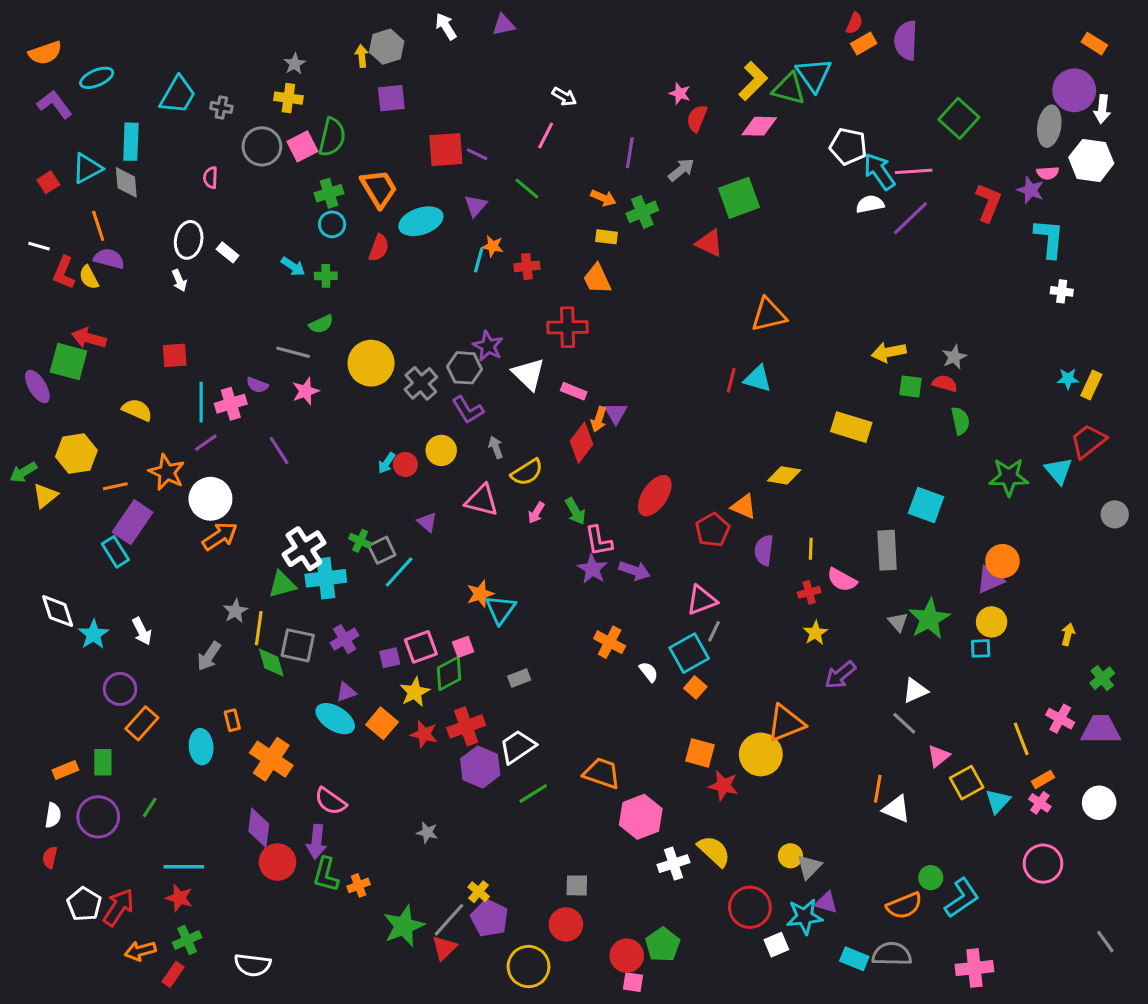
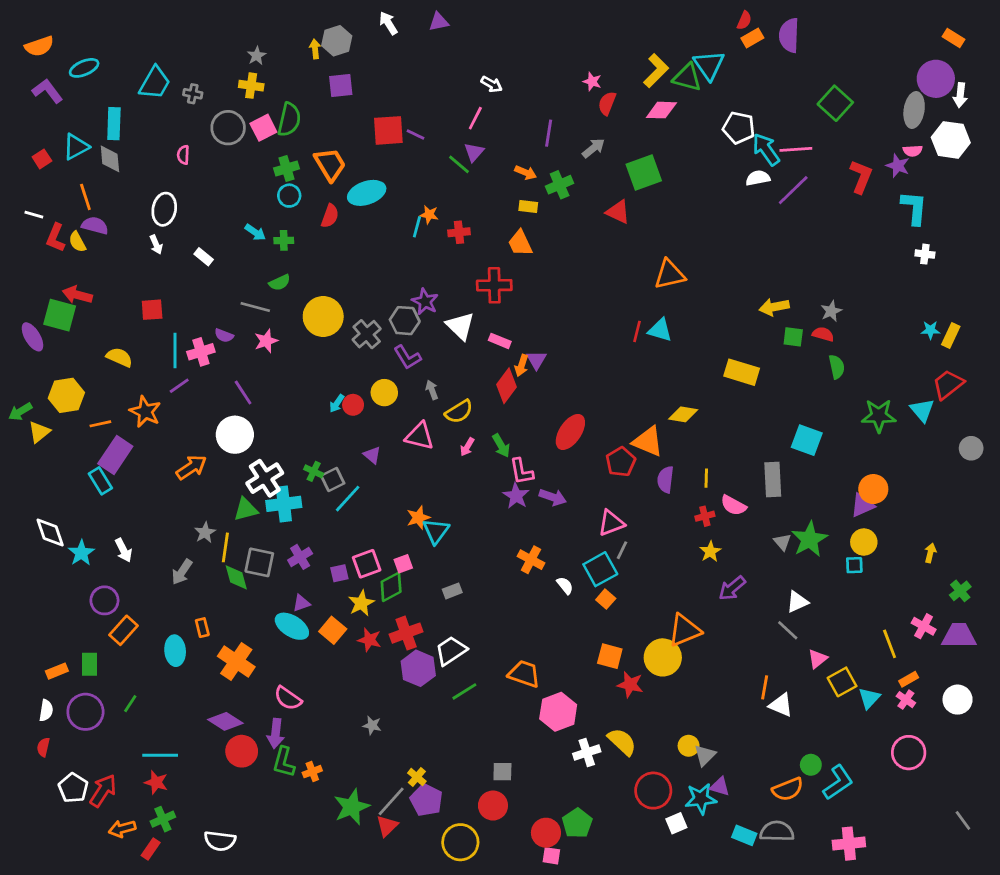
purple triangle: (475, 206) -> (474, 152), moved
white rectangle: (228, 252) -> (204, 257), moved
white circle: (210, 499) -> (235, 435), moved
orange triangle: (744, 507) -> (648, 441), size x1.4
purple diamond: (259, 828) -> (225, 721), turned -64

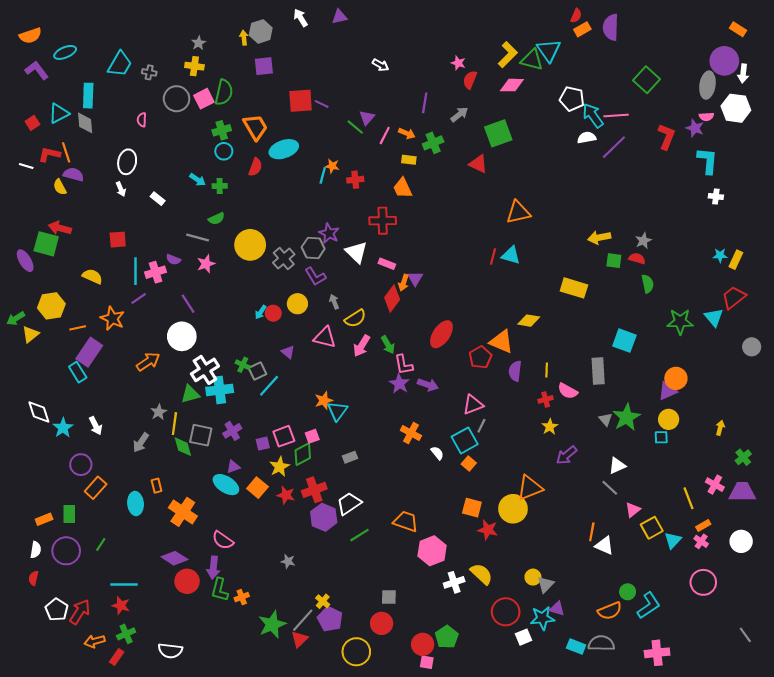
pink line: (475, 118) -> (385, 136), moved
red L-shape: (56, 238) -> (49, 154), moved, turned 80
pink arrow: (467, 447) -> (362, 346), size x1.5

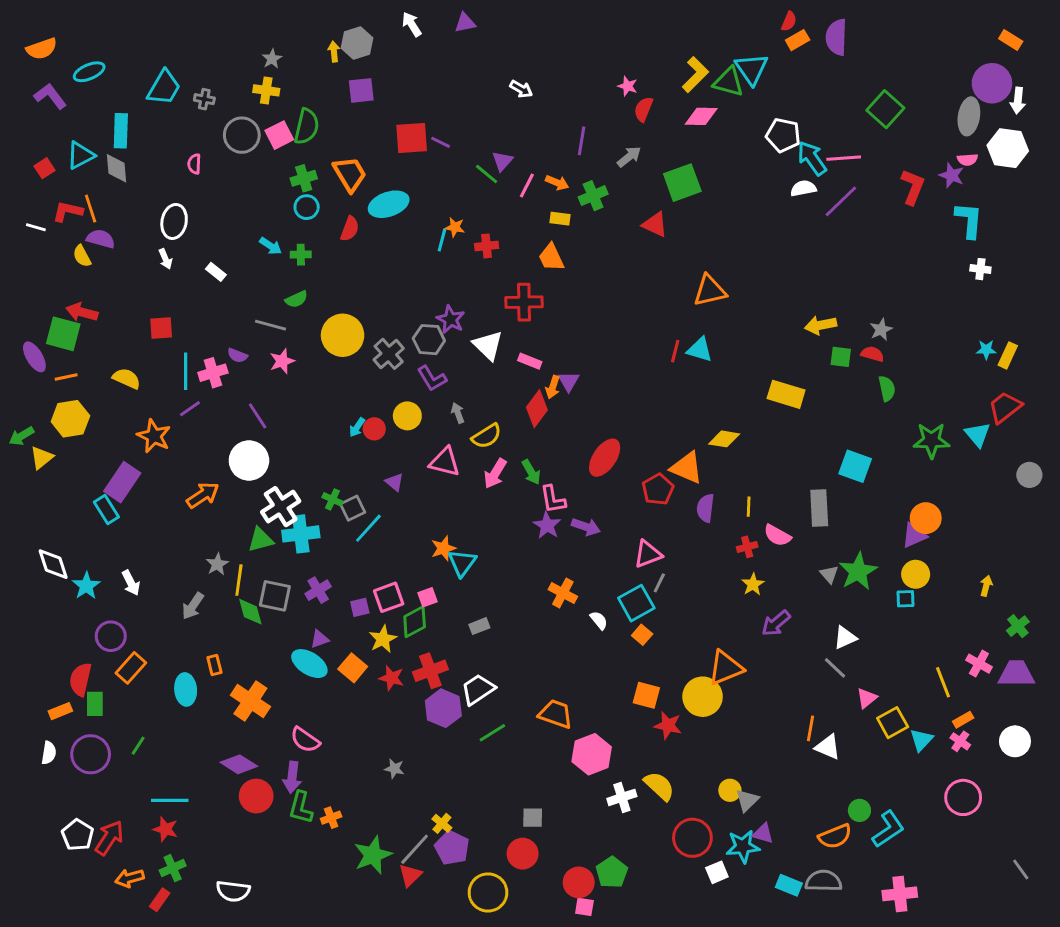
orange line: (78, 328) -> (66, 377), moved
red semicircle: (34, 578) -> (80, 679), moved, size x1.6

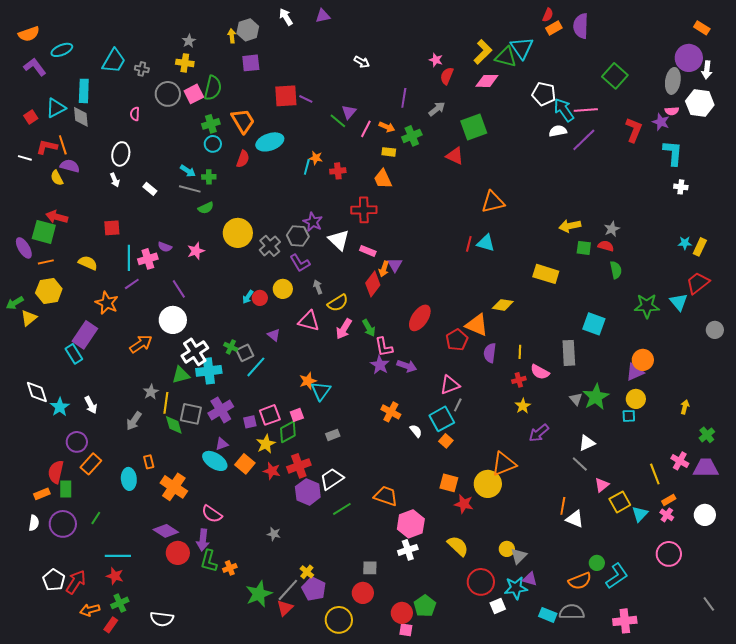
gray line: (271, 325) -> (190, 189), moved
purple cross: (318, 590) -> (221, 410), size x1.4
white cross: (622, 797) -> (408, 550), moved

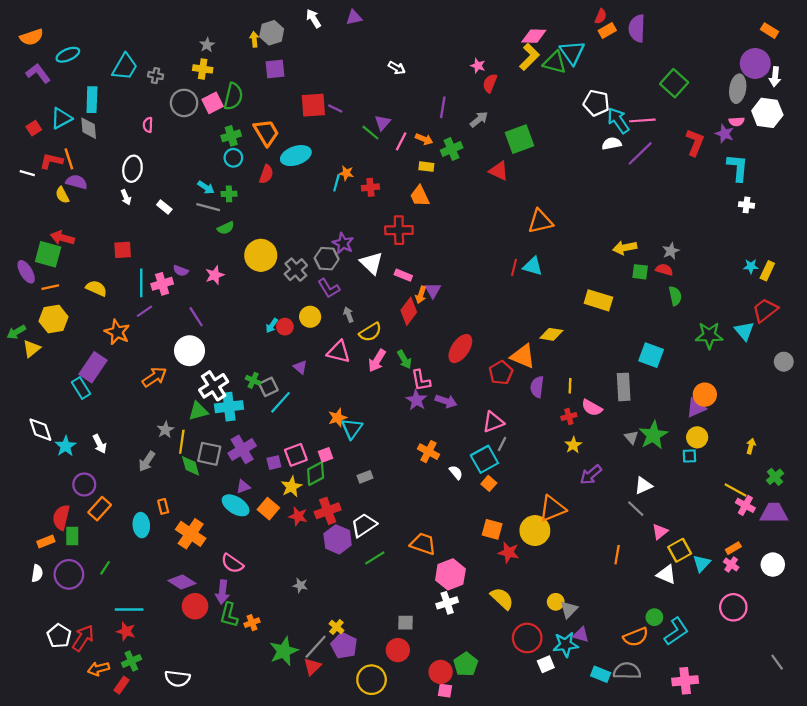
pink diamond: (487, 81) -> (534, 36), moved
yellow line: (655, 474) -> (736, 490), moved, turned -40
white triangle: (575, 519) -> (666, 574), moved

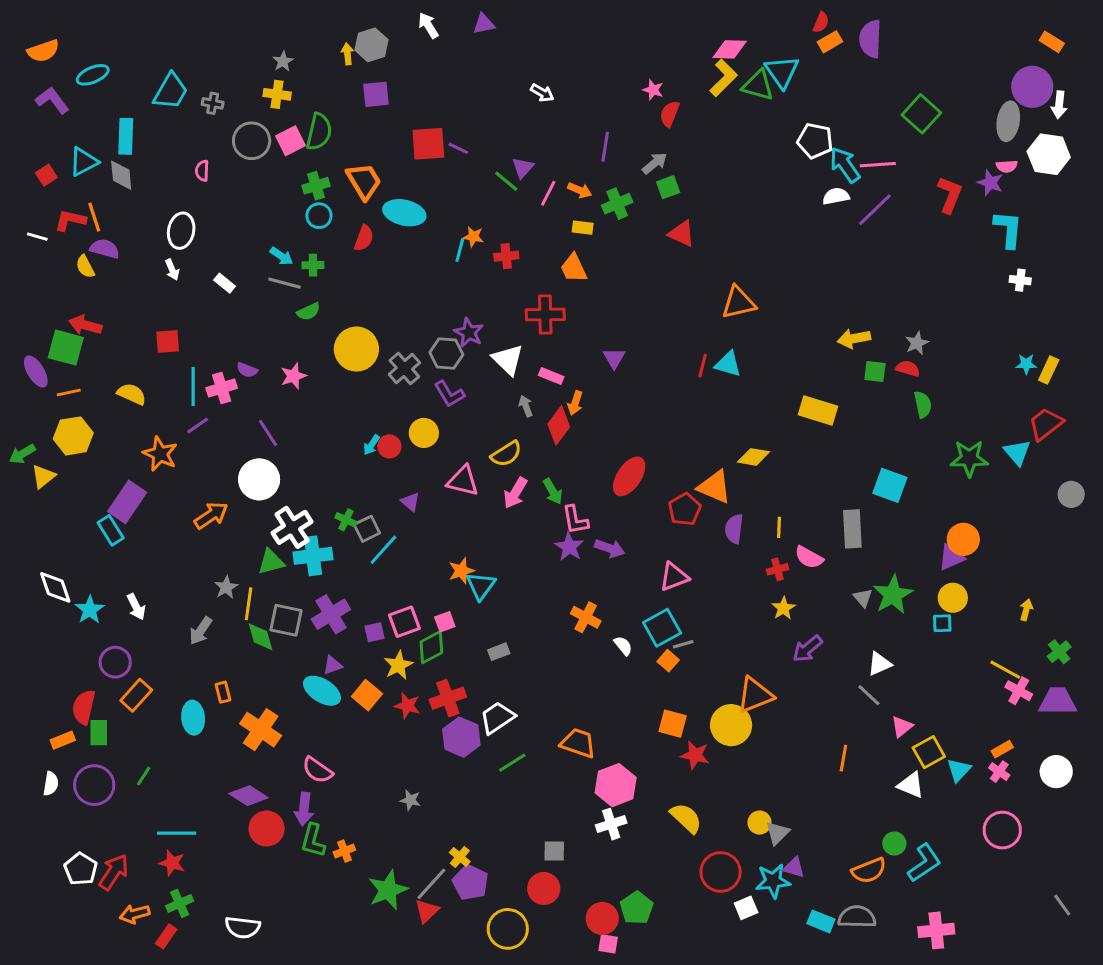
green square: (520, 139) -> (668, 187), moved, size x0.6
cyan ellipse: (296, 156) -> (404, 213), turned 32
purple triangle: (433, 290) -> (614, 358), moved
gray arrow: (348, 315) -> (526, 406), moved
gray line: (502, 444) -> (683, 644), moved, turned 48

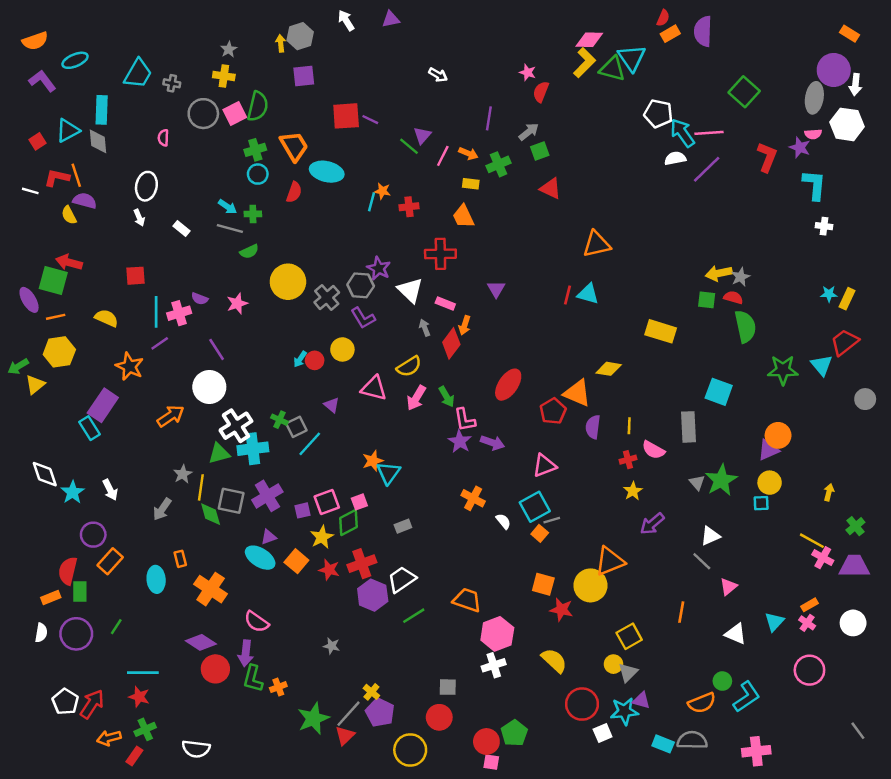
yellow arrow: (854, 339) -> (719, 273), moved
green semicircle: (923, 404) -> (745, 326), size x1.5
yellow square: (929, 752) -> (629, 636), moved

